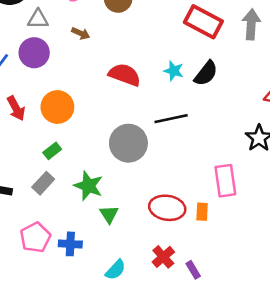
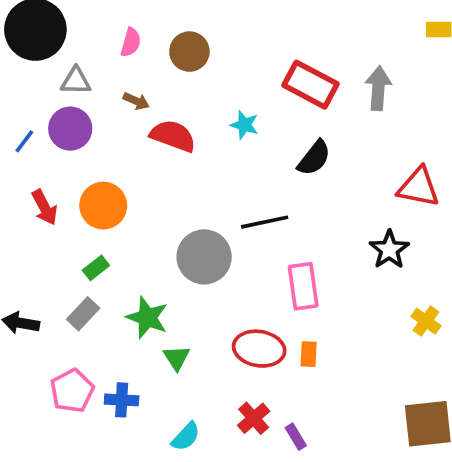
cyan star: (174, 71) -> (244, 125), moved
red semicircle: (125, 75) -> (173, 136), moved
pink rectangle: (225, 181) -> (303, 286), moved

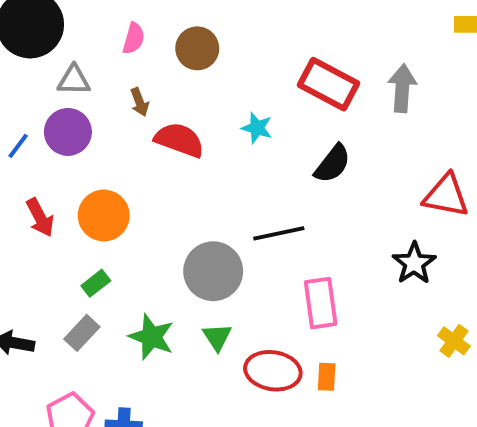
brown arrow: (136, 101) -> (140, 102), turned 45
green triangle: (177, 358) -> (217, 337), moved

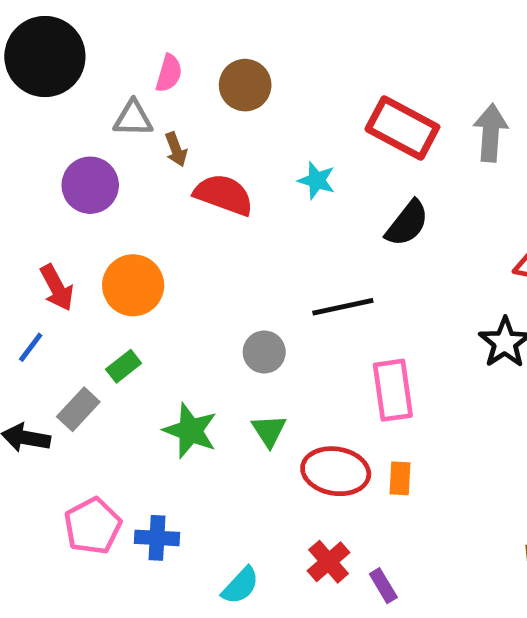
gray triangle: (74, 80) -> (133, 118), moved
blue line: (18, 146) -> (31, 347), moved
gray circle: (213, 271) -> (264, 352), size x0.6
gray rectangle: (82, 333) -> (78, 409), moved

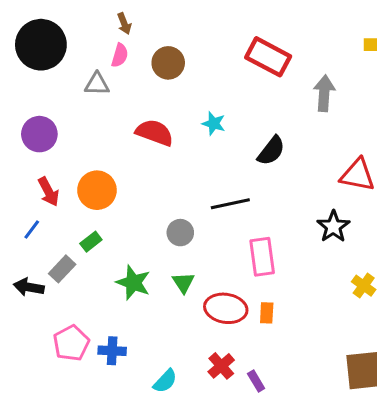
red rectangle: (402, 128) -> (268, 57), moved
brown arrow: (176, 149) -> (124, 23), moved
purple circle: (90, 185) -> (39, 134), moved

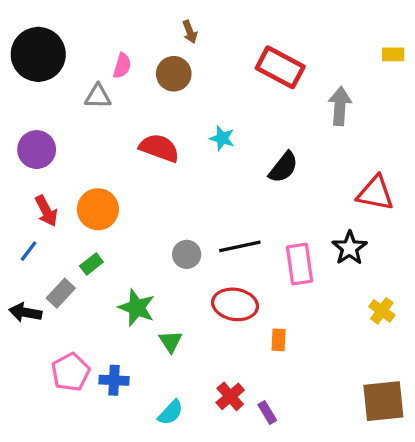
brown arrow: (124, 23) -> (190, 32), moved
black line: (230, 204) -> (240, 246), moved
pink rectangle: (262, 257) -> (300, 264), moved
green triangle: (183, 283) -> (170, 341), moved
red ellipse: (226, 308) -> (235, 304), moved

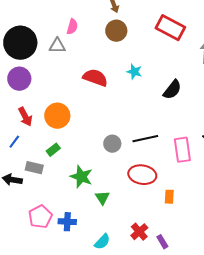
black circle: (38, 54) -> (20, 43), moved
brown circle: (174, 74) -> (116, 31), moved
gray rectangle: (61, 293) -> (34, 168), turned 60

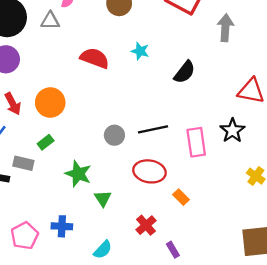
orange rectangle: (169, 197) -> (181, 197), turned -48
pink pentagon: (40, 217) -> (25, 236), moved
red cross: (139, 232) -> (146, 225), moved

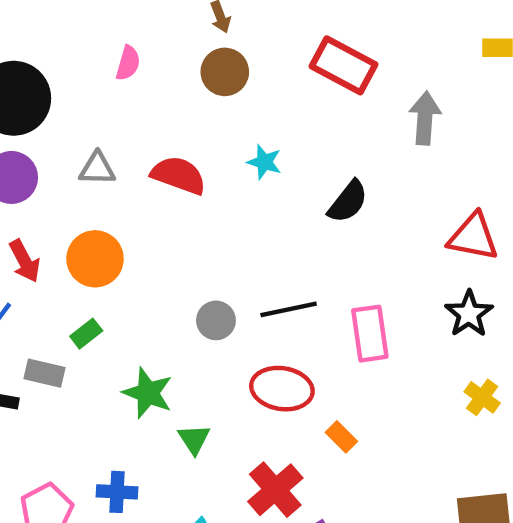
gray triangle: (50, 21) -> (97, 169), moved
black star: (232, 131) -> (469, 314), moved
red cross: (146, 225) -> (275, 490), size x1.4

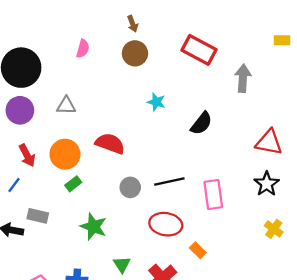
red semicircle: (179, 175) -> (110, 144), moved
green rectangle: (86, 334) -> (73, 184), moved
green triangle: (194, 439) -> (122, 264), moved

